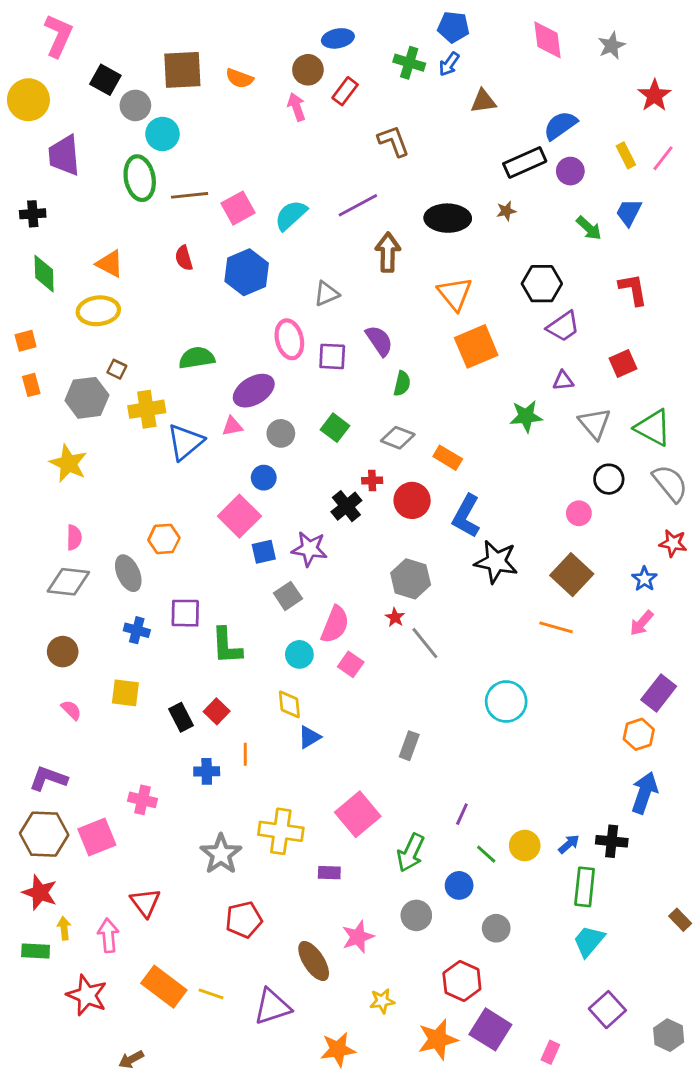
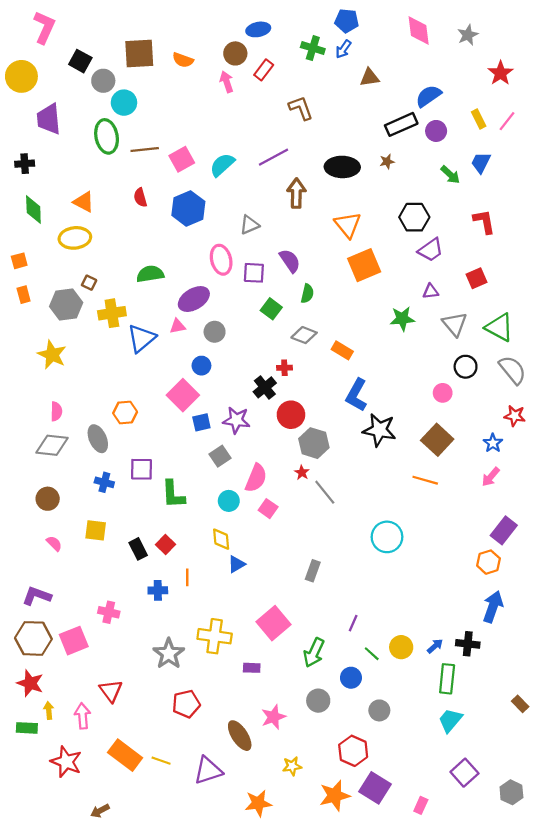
green square: (335, 428) -> (271, 309), moved
red circle: (412, 500) -> (291, 415), moved

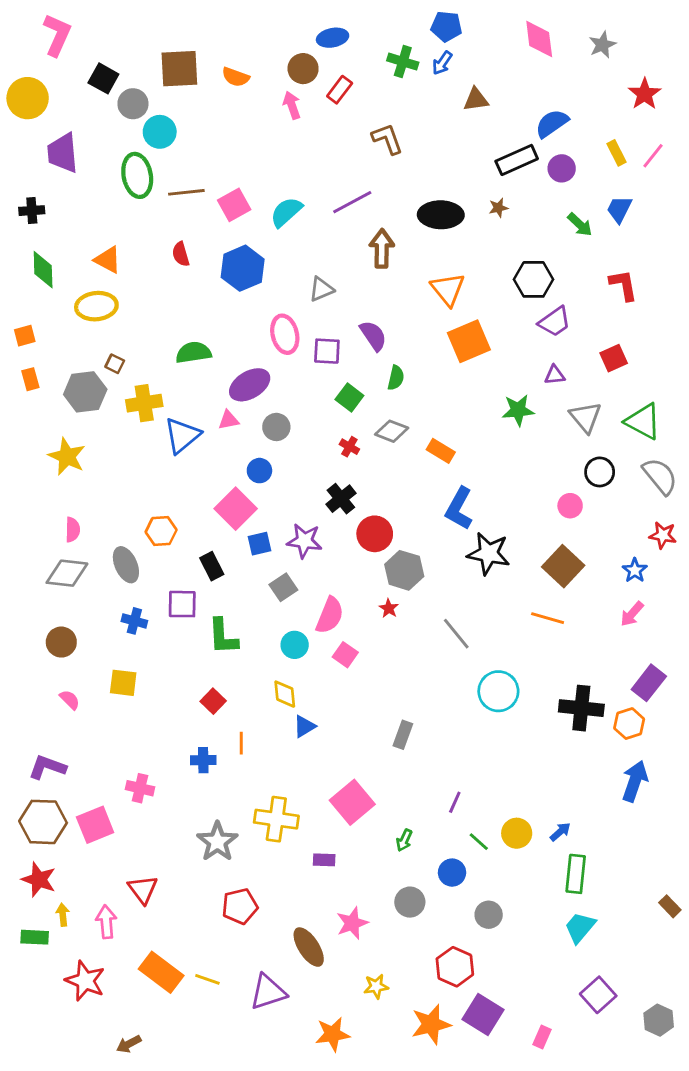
red cross: (284, 368) -> (349, 447), moved, turned 32
gray line: (325, 492) -> (456, 634), moved
black rectangle: (138, 549) -> (212, 566), moved
black cross: (468, 644) -> (581, 708), moved, size x1.4
green arrow: (314, 653) -> (404, 840), size x0.6

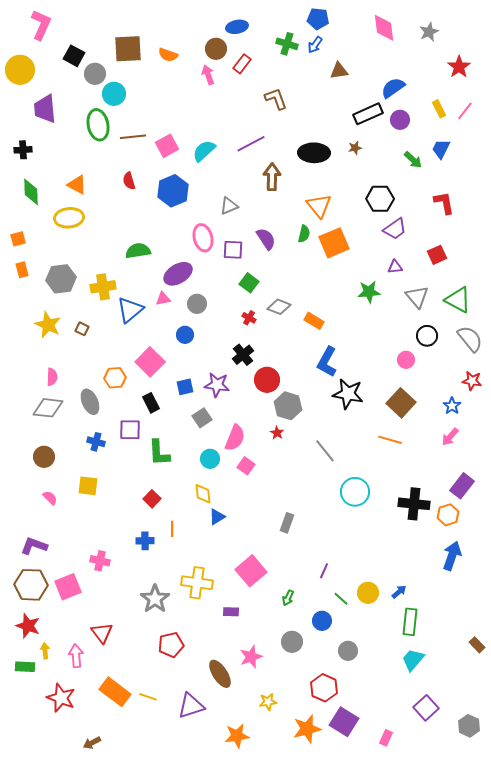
brown square: (115, 364) -> (82, 329), moved
green semicircle: (396, 378) -> (304, 234), moved
pink square: (236, 509) -> (150, 362), moved

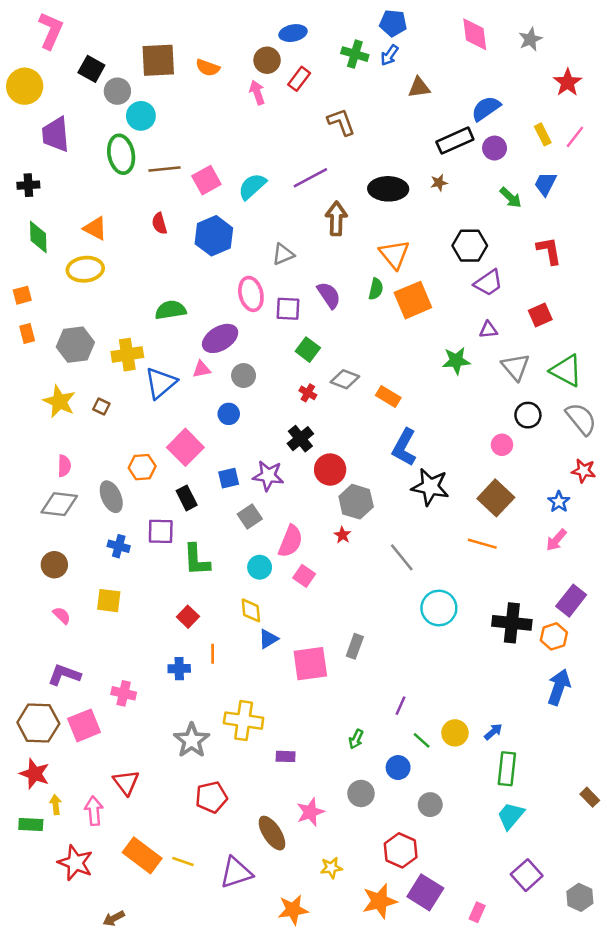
purple L-shape: (34, 546) -> (64, 675), moved
pink square: (251, 571) -> (310, 664), moved, turned 32

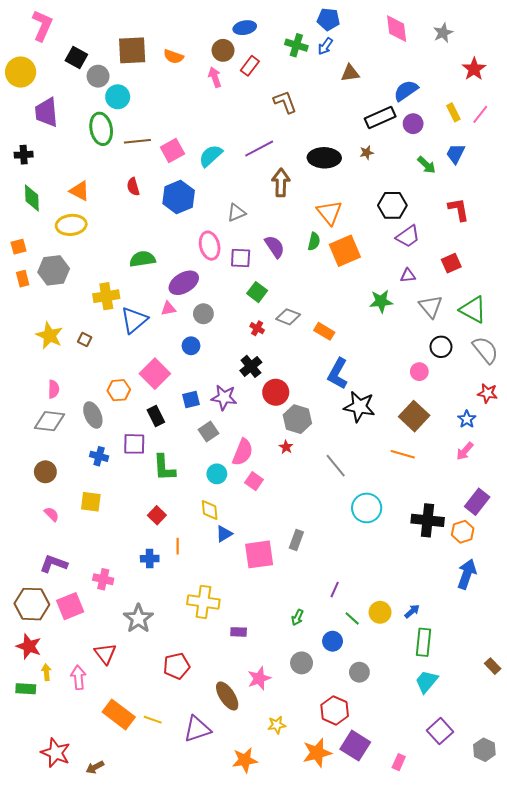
gray hexagon: (75, 345) -> (54, 270), moved
gray star: (192, 740) -> (138, 618), moved
red star: (75, 863) -> (56, 753), moved

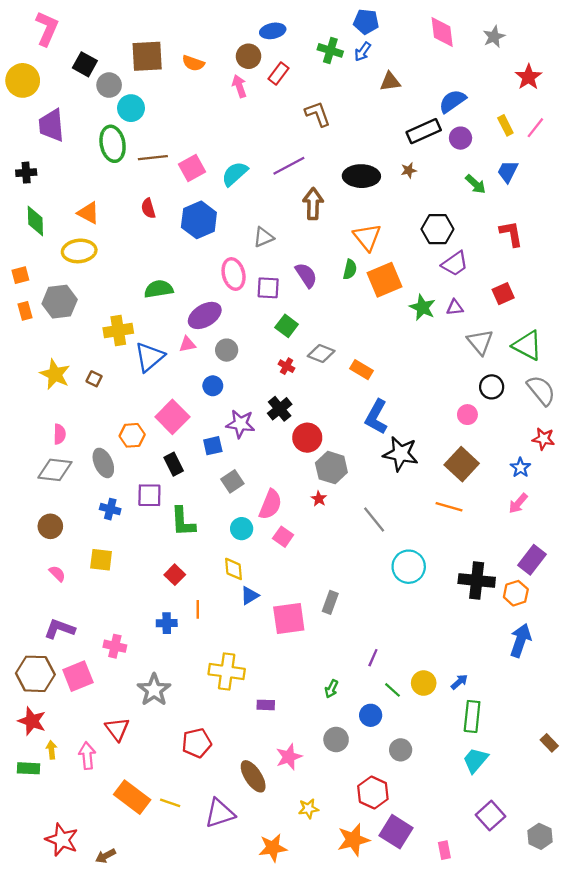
green star: (381, 301) -> (422, 307), moved, turned 30
purple star: (224, 397) -> (240, 424), moved
pink rectangle: (399, 762) -> (444, 850), turned -35

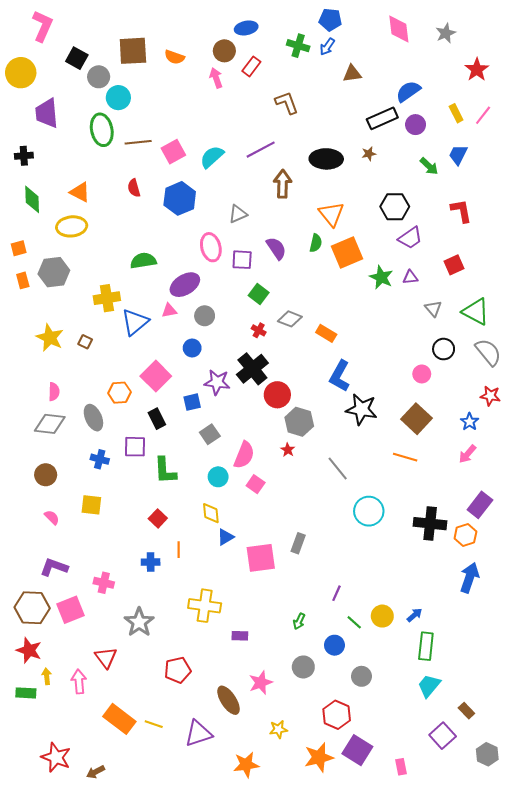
gray triangle: (480, 342) -> (433, 309), size x0.7
black cross: (280, 409) -> (252, 369), size x1.4
brown rectangle: (549, 743) -> (466, 711), moved

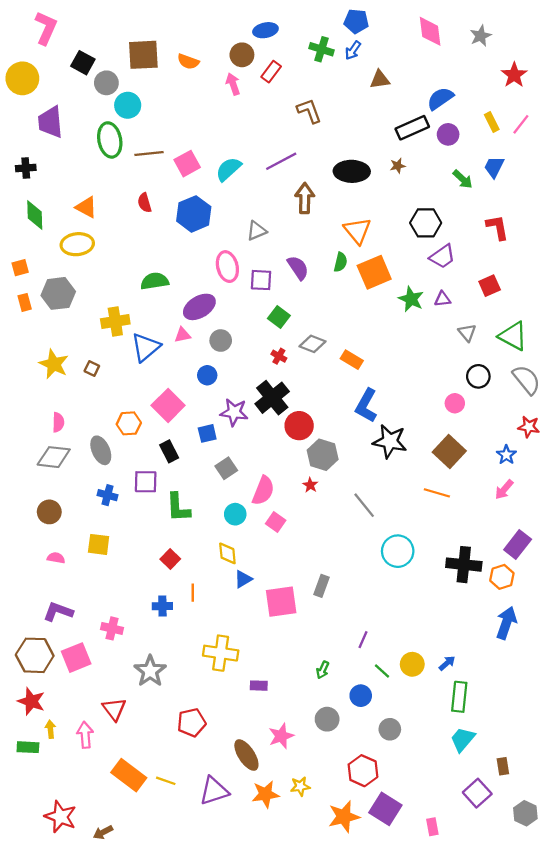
pink semicircle: (52, 517) -> (56, 558), turned -35
brown rectangle: (466, 711) -> (503, 766), turned 35
orange star: (246, 765) -> (265, 794), moved

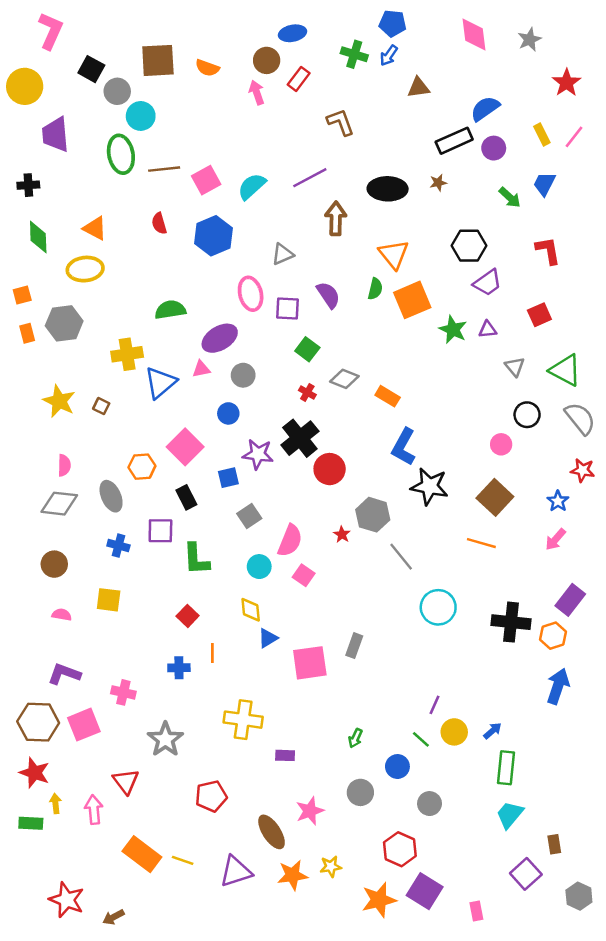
gray hexagon: (323, 455) -> (373, 515), moved
purple line: (363, 640) -> (434, 705), moved

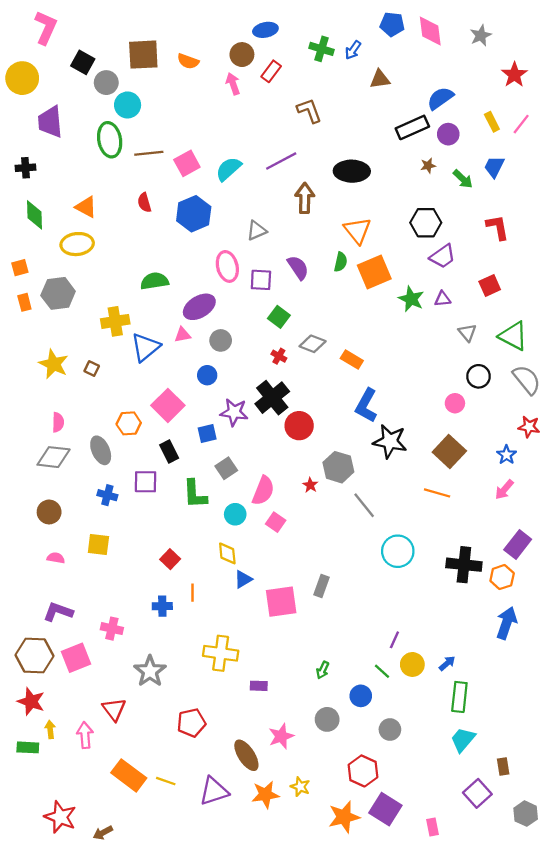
blue pentagon: (392, 23) -> (392, 24), moved
brown star: (438, 183) -> (428, 166), moved
green L-shape: (196, 559) -> (195, 494), moved
yellow star: (331, 866) -> (300, 787), turned 30

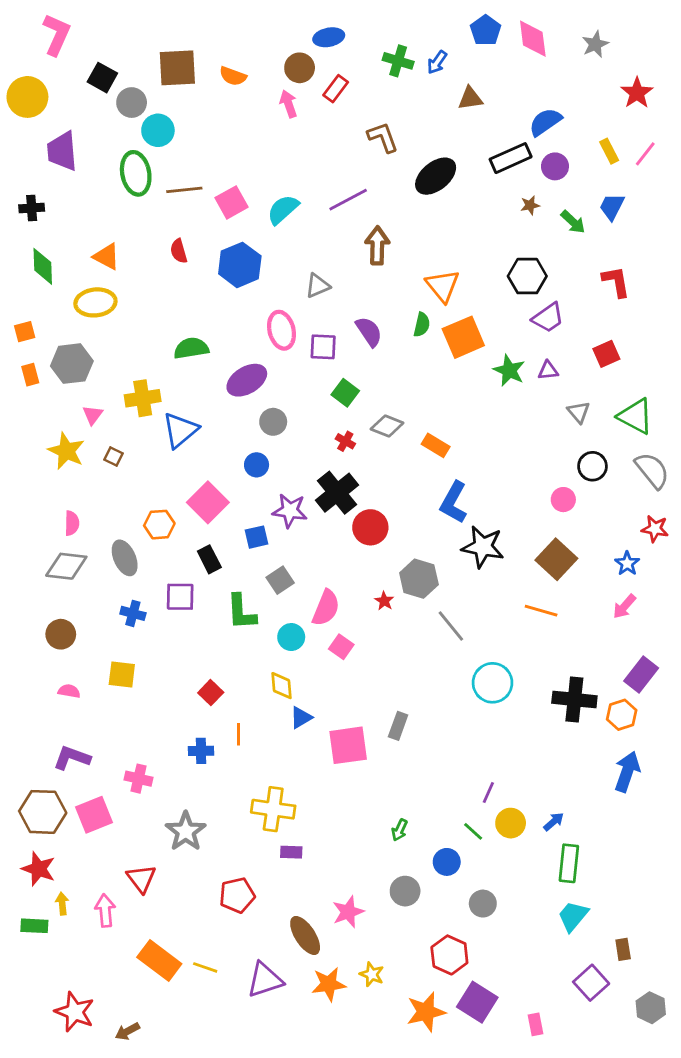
blue pentagon: (392, 24) -> (486, 30), turned 30
black ellipse: (352, 171) -> (436, 176), moved, turned -40
pink triangle: (183, 335) -> (93, 415), moved, turned -42
purple rectangle: (259, 686) -> (291, 852), moved

